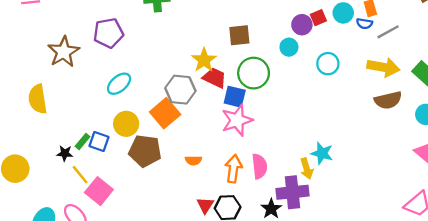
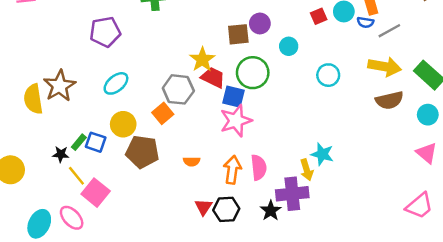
purple circle: (302, 25) -> (260, 23), moved
brown star: (64, 52) -> (60, 86), moved
cyan circle: (328, 64) -> (328, 75), moved
orange square: (165, 113) -> (163, 113), size x0.7

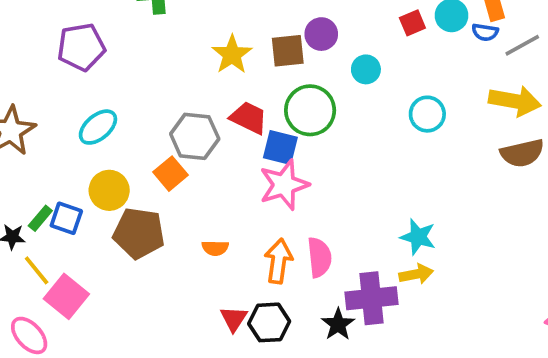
yellow star: (202, 59) -> (232, 54), moved
yellow arrow: (307, 170) -> (416, 274), moved, turned -84

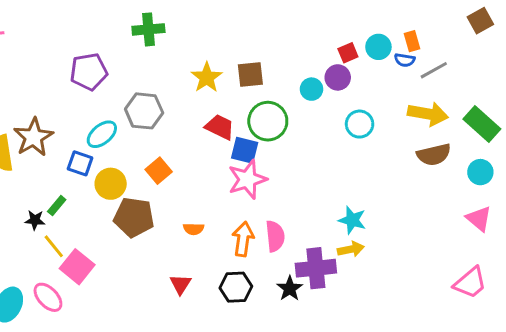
purple circle: (321, 34) -> (338, 77), moved
gray hexagon: (195, 136) -> (144, 111), moved
blue square: (66, 218) -> (80, 163), moved
red triangle: (234, 319) -> (180, 284), moved

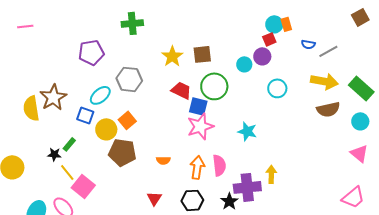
orange rectangle: (412, 41) -> (286, 24), moved
cyan circle: (378, 47) -> (274, 24), moved
orange square: (159, 171) -> (127, 120), moved
cyan star: (352, 220) -> (247, 131), moved
yellow arrow: (351, 249) -> (271, 174), turned -78

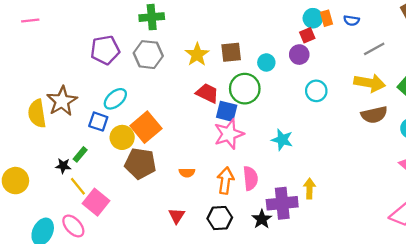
blue semicircle: (308, 44) -> (351, 20), moved
cyan circle: (244, 64) -> (266, 62), moved
gray hexagon: (129, 79) -> (148, 55), moved
orange square: (127, 120) -> (146, 127), size x1.5

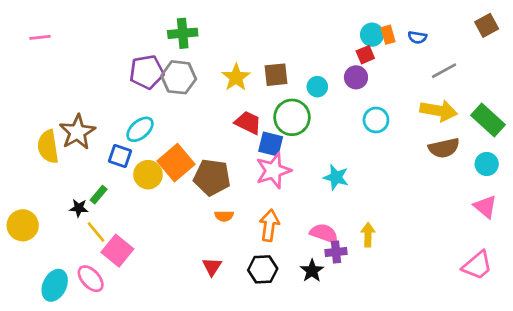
purple pentagon: (105, 50) -> (147, 72), moved
brown pentagon: (140, 164) -> (212, 177), moved
pink semicircle: (250, 178) -> (324, 233), moved, turned -65
purple cross: (282, 203) -> (336, 252), size x0.6

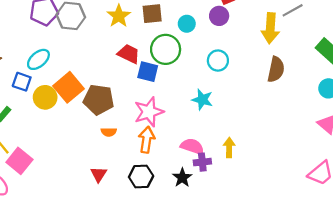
yellow arrow: (439, 111) -> (270, 28), moved, turned 84
cyan circle: (376, 120) -> (218, 61), moved
brown semicircle: (444, 148) -> (276, 69), moved, turned -65
pink star: (273, 171) -> (149, 112), moved

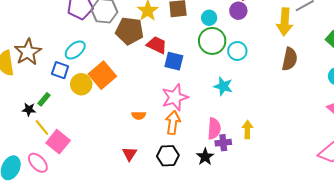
green circle: (166, 49) -> (212, 41), moved
brown pentagon: (99, 100) -> (130, 31), moved
pink semicircle: (192, 146) -> (214, 129), turned 75

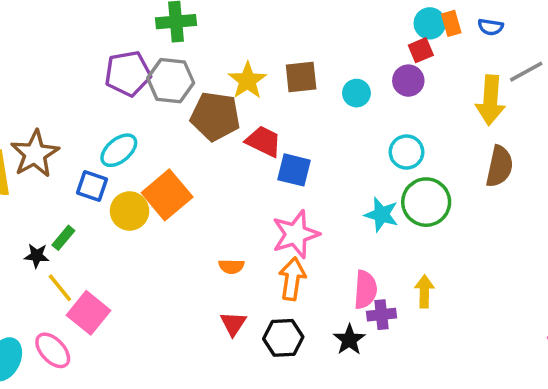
green circle: (212, 41) -> (426, 202), moved
red triangle: (130, 154) -> (233, 324), moved

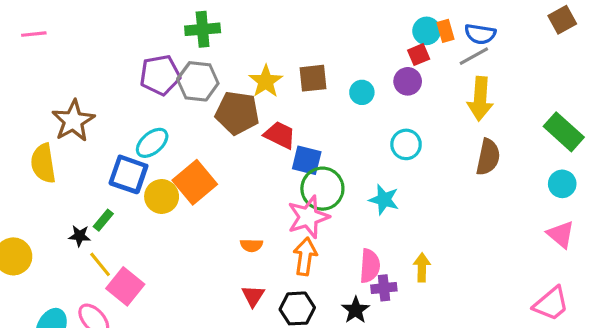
blue semicircle: (491, 27) -> (480, 34), size x1.4
gray line: (526, 72) -> (474, 56), moved
brown star: (35, 154) -> (73, 121), moved
blue square: (92, 186) -> (128, 174), size x1.4
green circle: (426, 202) -> (322, 189), moved

